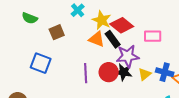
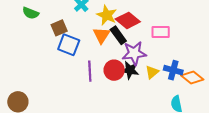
orange triangle: (97, 39) -> (101, 35), turned 42
blue square: (41, 63) -> (69, 45), moved

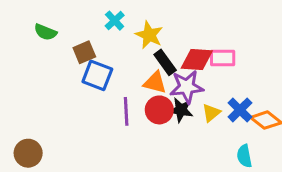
red diamond: (128, 20) -> (197, 59), moved, turned -35
orange triangle: (101, 35) -> (155, 83), moved, turned -48
blue cross: (173, 70) -> (240, 110), turned 30

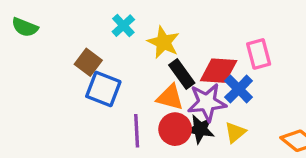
green semicircle: (45, 32) -> (25, 27), moved
brown square: (84, 52) -> (88, 62), turned -30
pink rectangle: (223, 58) -> (259, 54), moved, turned 75
blue cross: (240, 110) -> (239, 89), moved

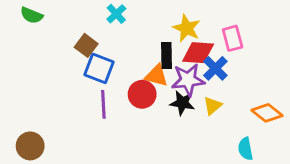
yellow star: (163, 42) -> (187, 28), moved
black rectangle: (182, 74) -> (167, 56), turned 35
red circle: (175, 129) -> (142, 94), moved
purple line: (137, 131) -> (103, 104), moved

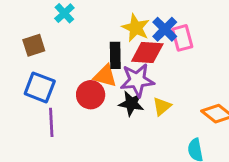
brown square: (86, 45) -> (34, 45), turned 35
blue square: (99, 68) -> (40, 87), moved
blue cross: (215, 68) -> (165, 29), moved
purple line: (103, 104) -> (51, 122), moved

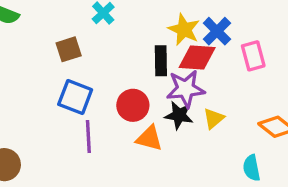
pink rectangle: (182, 38) -> (253, 56), moved
orange triangle: (105, 76) -> (149, 138), moved

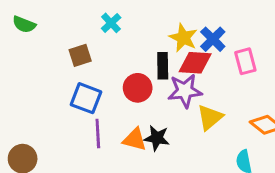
red circle: (133, 105) -> (138, 88), moved
black star: (179, 115) -> (157, 138), moved
yellow triangle: (214, 118) -> (210, 117), size x1.4
orange triangle: (149, 138) -> (135, 139), moved

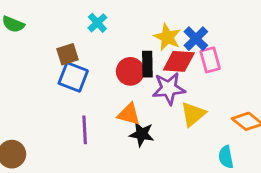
pink rectangle: (245, 61) -> (210, 60), moved
red circle: (138, 88) -> (130, 71), moved
blue square: (86, 98) -> (73, 77), moved
orange triangle: (135, 139) -> (129, 114), moved

